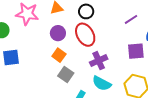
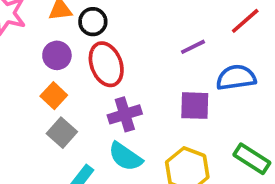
black circle: (86, 11) -> (93, 22), moved

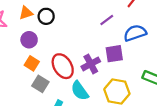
red ellipse: (106, 64) -> (63, 66), moved
purple cross: (125, 114) -> (91, 64), moved
cyan semicircle: (125, 157) -> (80, 91), turned 30

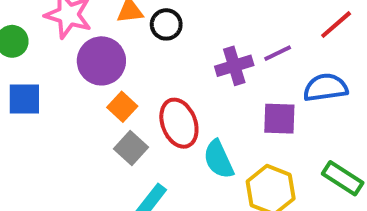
purple circle: (29, 40) -> (101, 61), moved, size x1.5
purple cross: (91, 64) -> (234, 66), moved
cyan semicircle: (80, 91) -> (219, 159), moved

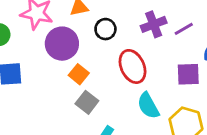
black circle: (166, 24) -> (105, 29), moved
purple cross: (234, 66) -> (154, 24), moved
red ellipse: (179, 123) -> (133, 66), moved

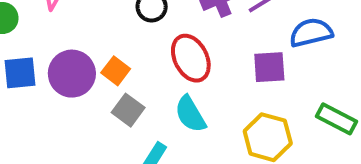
purple circle: (62, 44) -> (72, 74), moved
cyan semicircle: (148, 106) -> (190, 114), moved

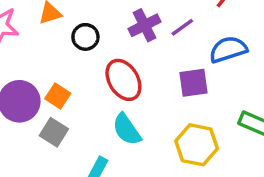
gray square: (128, 110) -> (54, 132), moved

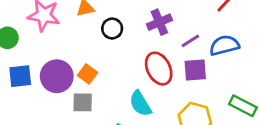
purple line: (182, 27) -> (190, 41), moved
red ellipse: (123, 80) -> (159, 69), moved
gray square: (54, 132) -> (83, 102), turned -35

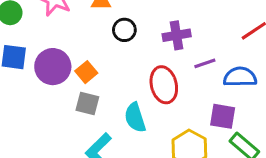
purple square: (195, 70) -> (223, 116), moved
gray square: (83, 102) -> (87, 103), moved

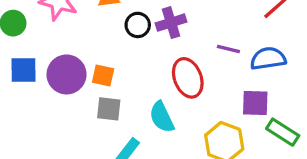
purple cross: (177, 35) -> (171, 23), moved
purple line: (205, 63) -> (228, 49), turned 40
orange square: (86, 72) -> (103, 75), turned -30

